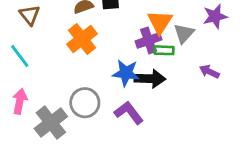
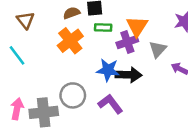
gray triangle: (184, 33) -> (158, 49), moved
green rectangle: (164, 50) -> (103, 27), moved
pink arrow: (20, 101) -> (17, 109), moved
gray cross: (51, 123) -> (44, 112), turned 32

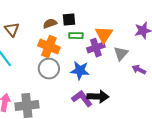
orange cross: (70, 41) -> (49, 47), turned -30
black arrow: (129, 75) -> (98, 97), moved
gray circle: (73, 95) -> (49, 69), moved

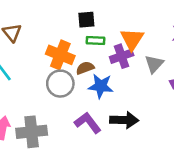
brown semicircle: (50, 24) -> (85, 68), moved
purple L-shape: (82, 99) -> (88, 123), moved

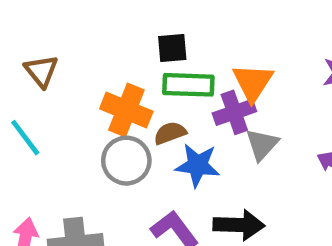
green rectangle: (96, 41) -> (188, 85), size x1.5
gray triangle: (154, 64) -> (262, 145), moved

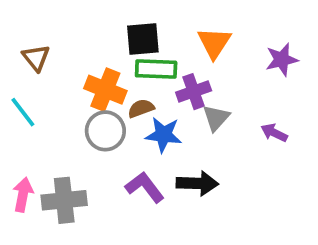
black square: (172, 48) -> (143, 39), size x1.4
orange triangle: (253, 82) -> (214, 43), moved

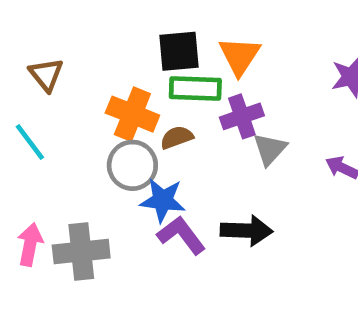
orange triangle: (214, 43) -> (240, 56), moved
blue star: (164, 135) -> (163, 200), moved

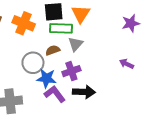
orange cross: (132, 114) -> (24, 23), moved
purple cross: (242, 116) -> (71, 71), moved
gray triangle: (270, 149) -> (76, 44), moved

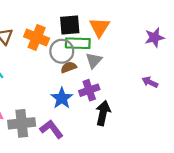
gray circle: (33, 63) -> (62, 51), moved
blue star: (46, 78) -> (62, 98), turned 30
black arrow: (84, 92) -> (103, 113), turned -80
purple L-shape: (55, 94) -> (51, 129), moved

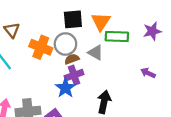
orange cross: (37, 38) -> (41, 47), moved
green rectangle: (78, 43) -> (117, 37), moved
gray triangle: (94, 60) -> (95, 53), turned -42
purple cross: (89, 90) -> (74, 75), moved

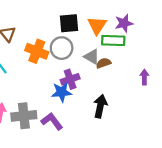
purple star: (152, 31) -> (124, 23), moved
brown semicircle: (72, 59) -> (104, 63), moved
purple arrow: (148, 73) -> (144, 77), turned 64
blue star: (65, 88) -> (62, 92), turned 30

